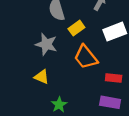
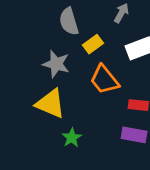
yellow triangle: (42, 77) -> (50, 104), size x1.6

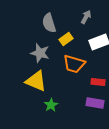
orange trapezoid: (104, 80) -> (74, 64), turned -35

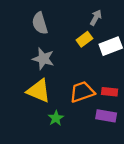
gray semicircle: (49, 23) -> (40, 23), moved
yellow rectangle: (66, 39) -> (84, 39), moved
orange trapezoid: (74, 64) -> (82, 92), moved, turned 145

